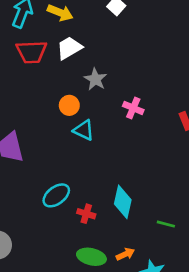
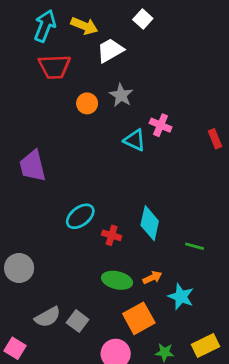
white trapezoid: (69, 48) -> (110, 50), moved
orange circle: (69, 105) -> (87, 103), moved
cyan triangle: (84, 130) -> (135, 140), moved

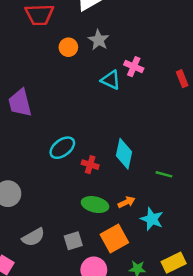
gray square: (78, 321) -> (73, 241), moved, turned 36

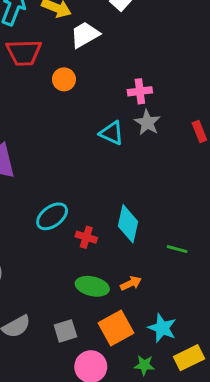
gray star: (99, 40) -> (147, 123), moved
orange circle: (68, 47) -> (64, 79), moved
pink cross: (134, 67) -> (140, 91), moved, turned -30
cyan star: (152, 219) -> (162, 328), moved

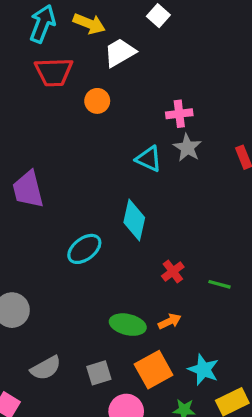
cyan diamond: (128, 224) -> (134, 220), moved
red cross: (86, 237) -> (173, 271), moved, turned 36

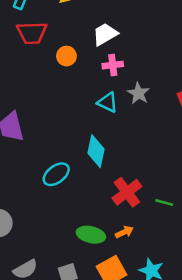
white trapezoid: (120, 53) -> (105, 34), moved
pink cross: (179, 114) -> (113, 65), moved
red cross: (173, 271) -> (127, 192), size x1.6

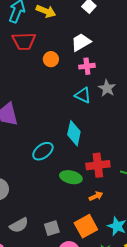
red cross: (127, 192) -> (98, 165), turned 30
green ellipse: (91, 235) -> (71, 177), moved

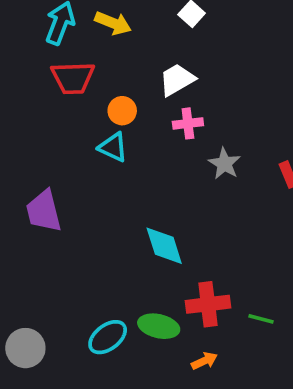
cyan triangle: (83, 95) -> (113, 147), moved
cyan diamond: (74, 133) -> (164, 246), turned -30
cyan ellipse: (43, 151) -> (108, 337), moved

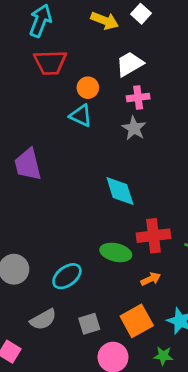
yellow arrow: (113, 23) -> (105, 21), moved
gray star: (224, 164) -> (134, 128), moved
cyan ellipse: (108, 337) -> (67, 276), moved

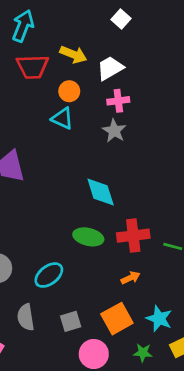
yellow arrow: (105, 21) -> (73, 54), moved
green ellipse: (116, 252) -> (88, 237), moved
gray semicircle: (43, 319) -> (26, 317), turned 110

